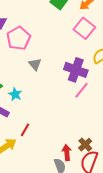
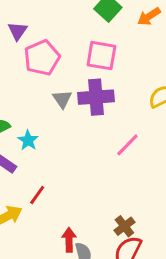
pink square: (84, 28) -> (101, 56), moved, turned -35
purple cross: (76, 70) -> (96, 97), moved, turned -30
red arrow: (67, 152) -> (69, 240), moved

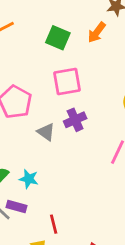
purple cross: (96, 97) -> (75, 120), size x0.7
red line: (37, 195) -> (54, 224), turned -30

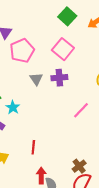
pink square: (67, 82) -> (63, 49), turned 30
red line: (54, 224) -> (33, 147), moved

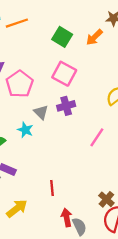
cyan star: (13, 107) -> (25, 130), moved

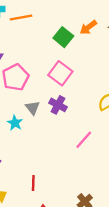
orange arrow: (94, 37) -> (88, 27), moved
purple cross: (66, 106) -> (58, 105), turned 36

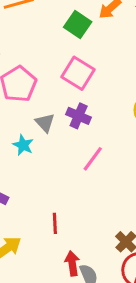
pink line: (84, 140) -> (93, 159), moved

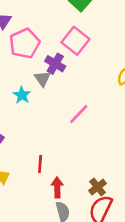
purple cross: (79, 116) -> (55, 64), moved
red arrow: (72, 263) -> (57, 187), moved

